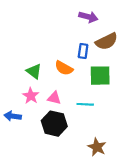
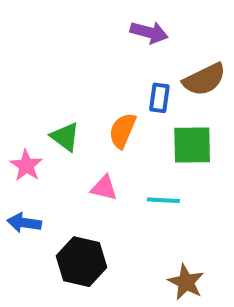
purple arrow: (88, 17) -> (149, 32), moved
orange semicircle: (64, 68) -> (122, 131), turned 84
pink star: (31, 96) -> (26, 165), moved
black hexagon: (54, 124) -> (82, 262), moved

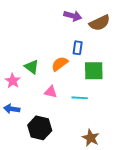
brown semicircle: (204, 79) -> (100, 23), moved
orange semicircle: (122, 131) -> (60, 64), turned 30

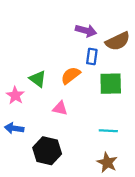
purple arrow: (73, 16) -> (86, 31), moved
brown semicircle: (100, 23) -> (118, 41), moved
cyan line: (80, 98) -> (108, 131), moved

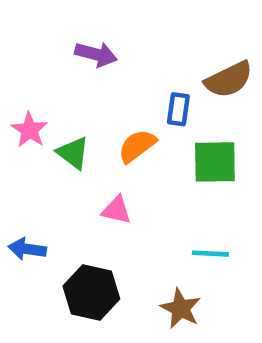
purple arrow: (86, 31) -> (96, 54), moved
pink star: (15, 95) -> (29, 130), moved
brown star: (107, 162) -> (181, 309), moved

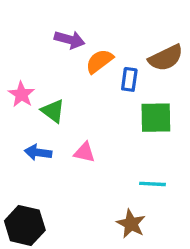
orange semicircle: (137, 146) -> (99, 61), moved
blue arrow: (27, 249) -> (38, 152), moved
black hexagon: (91, 292) -> (25, 225), moved

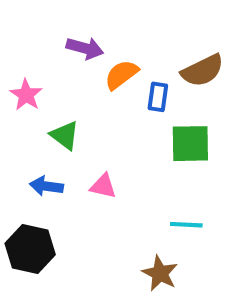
pink star: (21, 94) -> (26, 95), moved
black hexagon: (25, 225) -> (30, 249), moved

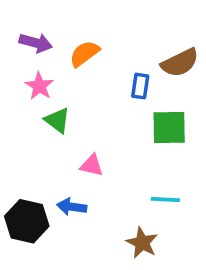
purple arrow: (85, 48) -> (36, 43), moved
orange semicircle: (121, 75) -> (84, 54), moved
pink star: (26, 95) -> (39, 86), moved
blue arrow: (46, 186) -> (72, 207), moved

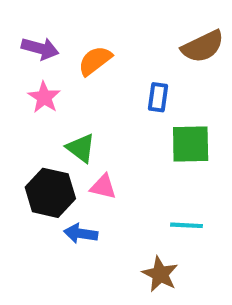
brown semicircle: (180, 63) -> (203, 46), moved
green triangle: (57, 120) -> (81, 148), moved
black hexagon: (27, 221) -> (50, 193), moved

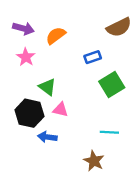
blue rectangle: (158, 97) -> (93, 57), turned 63
green square: (191, 144) -> (112, 85), turned -30

